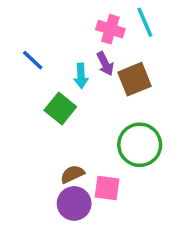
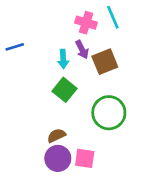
blue line: (33, 60) -> (15, 47), moved, turned -60
green square: (60, 109) -> (65, 90), moved
pink square: (107, 188) -> (85, 158), moved

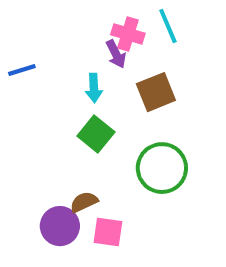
purple arrow: (82, 50) -> (116, 54), moved
purple circle: (58, 158) -> (60, 226), moved
pink square: (85, 158) -> (108, 232), moved

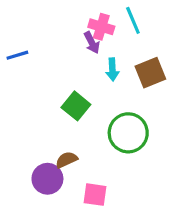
cyan arrow: (94, 88) -> (112, 69), moved
brown square: (156, 92) -> (150, 73), moved
pink square: (108, 232) -> (95, 195), moved

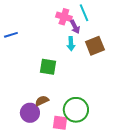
purple arrow: (92, 43) -> (75, 27), moved
green square: (76, 106) -> (48, 67), turned -30
green circle: (128, 133) -> (76, 110), moved

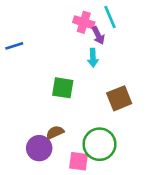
brown square: (95, 46) -> (119, 98), moved

